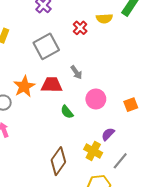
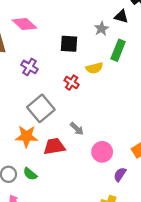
orange star: (24, 86) -> (26, 136), moved, turned -30
green semicircle: (67, 112) -> (30, 174), moved
purple semicircle: (108, 134) -> (120, 174), moved

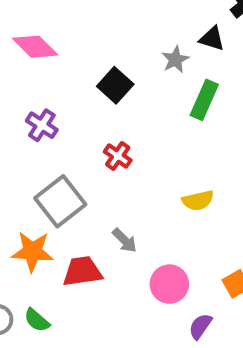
black square: (69, 44) -> (115, 85), turned 36
yellow semicircle: (94, 68) -> (198, 200), moved

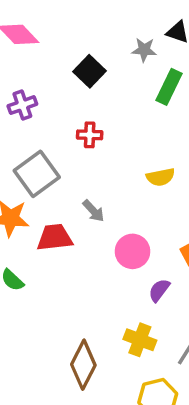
gray star: (175, 60) -> (144, 50), turned 30
purple cross: (42, 125) -> (22, 105), turned 36
red cross: (118, 156) -> (90, 135), turned -35

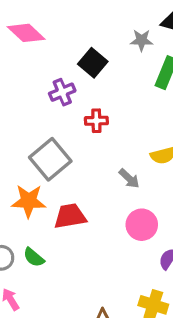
purple cross: (22, 105) -> (62, 92), moved
gray arrow: (93, 211) -> (129, 179), moved

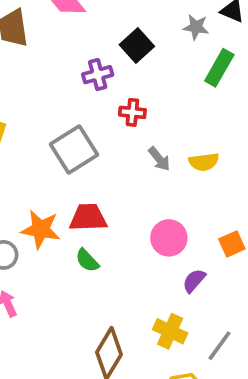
gray arrow: (129, 179) -> (159, 159), moved
orange star: (29, 201) -> (41, 229), moved
green semicircle: (34, 257) -> (87, 260), moved

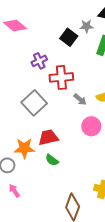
black square: (137, 45) -> (69, 37), moved
red cross: (132, 112) -> (61, 77), size x1.6
pink circle: (169, 238) -> (91, 126), moved

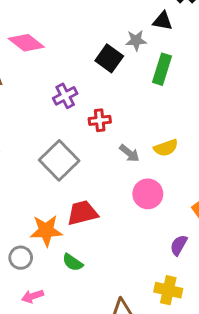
red cross: (61, 77) -> (100, 120), size x0.6
green semicircle: (52, 160) -> (73, 262), moved
pink arrow: (14, 191) -> (33, 296), turned -72

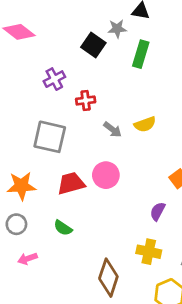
gray square: (59, 160) -> (50, 137), turned -32
pink circle: (148, 194) -> (106, 175), moved
orange star: (46, 231) -> (21, 186), moved

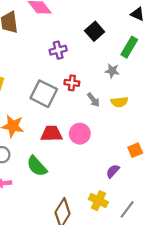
gray star: (117, 29) -> (112, 71), moved
red cross: (86, 100) -> (72, 83), moved
green semicircle: (63, 228) -> (37, 166), size x1.5

